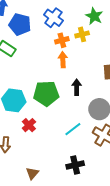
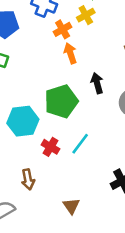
cyan line: (73, 129) -> (80, 144), moved

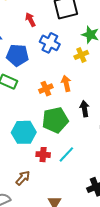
orange cross: (63, 29) -> (46, 89), moved
red cross: (51, 147) -> (43, 155), turned -32
brown arrow: (28, 179) -> (23, 178), turned -133

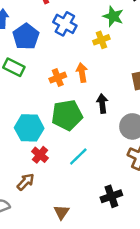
blue pentagon: (17, 55) -> (26, 37), turned 30
red cross: (43, 155) -> (40, 155), moved, turned 32

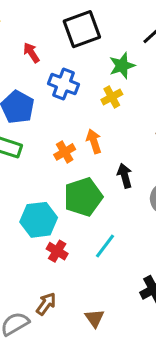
green star: (113, 16) -> (122, 66), turned -30
brown arrow: (26, 182) -> (46, 304), moved

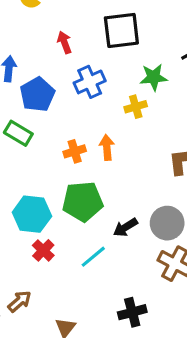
blue cross: (63, 84) -> (90, 82), turned 32
black arrow: (125, 176) -> (125, 227), moved, turned -120

